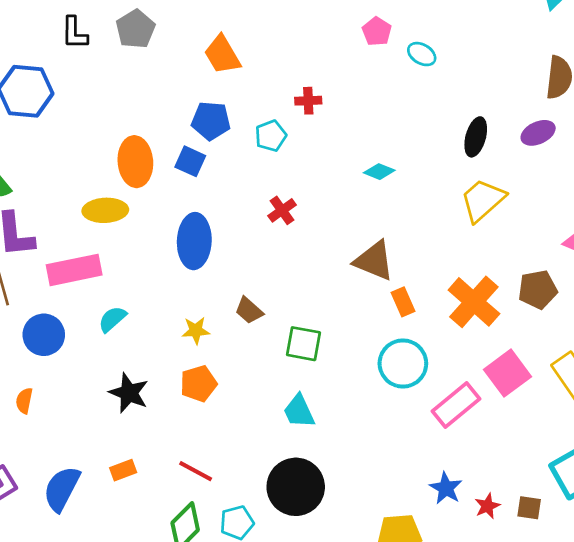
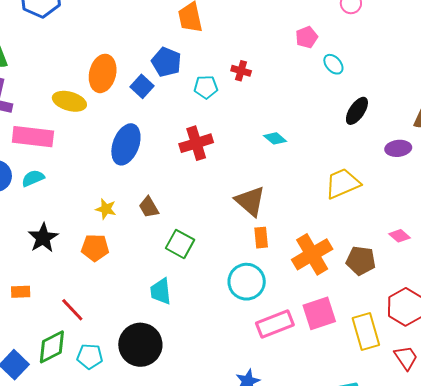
black ellipse: (476, 137) -> (357, 111), moved
red cross: (282, 210) -> (196, 143), size x1.5
cyan semicircle: (112, 319) -> (33, 178), moved

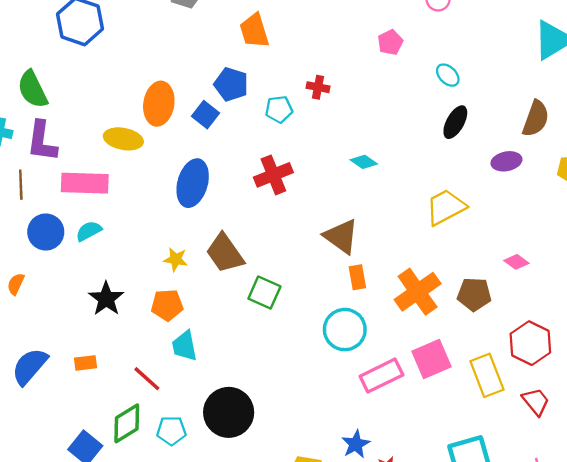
cyan ellipse: (333, 64) -> (448, 75), moved
brown trapezoid: (149, 207) -> (225, 253), size x1.6
cyan trapezoid: (161, 291) -> (184, 346), moved

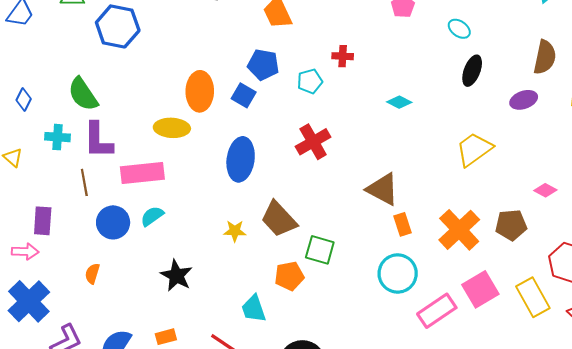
cyan diamond: (364, 162) -> (399, 102), moved
orange pentagon: (167, 305) -> (289, 276), moved

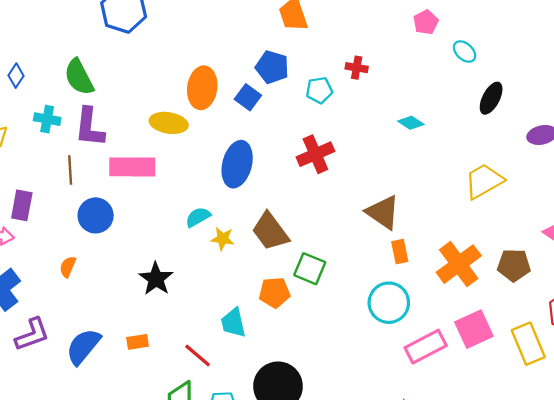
cyan ellipse: (459, 29) -> (465, 52), moved
cyan semicircle: (152, 216) -> (198, 217), moved

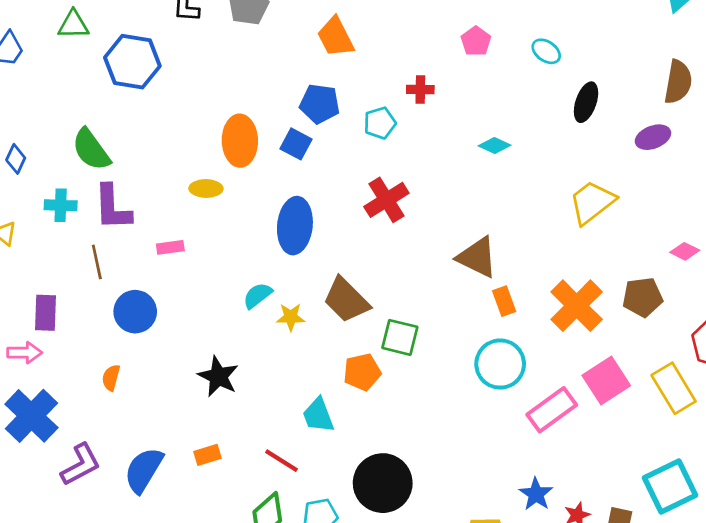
pink pentagon: (426, 22) -> (476, 41), moved
yellow ellipse: (169, 123) -> (206, 188), size x0.7
pink rectangle: (132, 167) -> (170, 247), size x0.5

